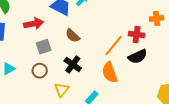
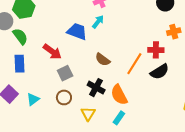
red arrow: (34, 24) -> (52, 52), turned 54
brown semicircle: (73, 36) -> (103, 59), moved
orange semicircle: (110, 73) -> (119, 95), moved

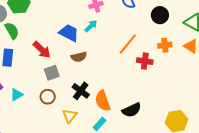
brown semicircle: (103, 59) -> (79, 57), moved, turned -56
orange line: (134, 64) -> (128, 44), moved
black semicircle: (160, 72) -> (132, 110), moved

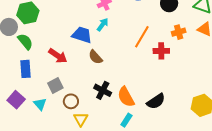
brown semicircle: (79, 57) -> (95, 57), turned 70
gray square: (52, 73) -> (55, 86), moved
cyan triangle: (17, 95) -> (40, 104), turned -32
yellow triangle: (70, 116) -> (81, 119), moved

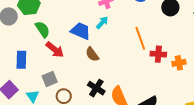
orange cross: (179, 32) -> (179, 63), moved
orange line: (142, 37) -> (140, 38), turned -55
green semicircle: (25, 42) -> (43, 29), moved

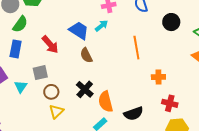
green semicircle: (43, 29) -> (20, 24), moved, turned 60
red cross: (158, 54) -> (170, 103), moved
orange cross: (179, 63) -> (158, 77), moved

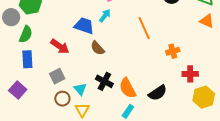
cyan triangle: (21, 87) -> (80, 89), moved
brown circle: (51, 92) -> (62, 99), moved

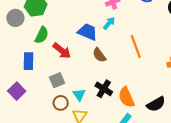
orange line: (144, 28) -> (136, 46), moved
green semicircle: (26, 34) -> (42, 35), moved

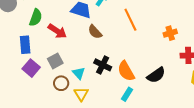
purple square: (17, 91) -> (31, 68), moved

